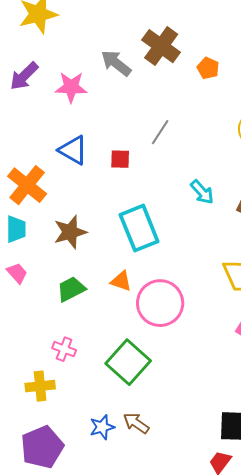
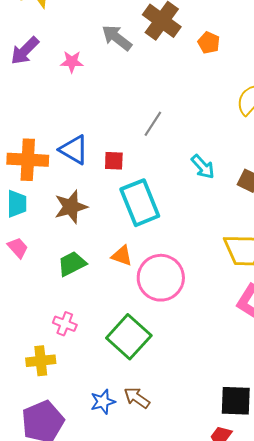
pink star: (71, 87) -> (72, 62), size x0.7
gray line: (160, 132) -> (153, 124), moved
blue triangle: (73, 150) -> (74, 150), moved
red square: (120, 159) -> (114, 161), moved
orange cross: (27, 185) -> (28, 160), turned -36

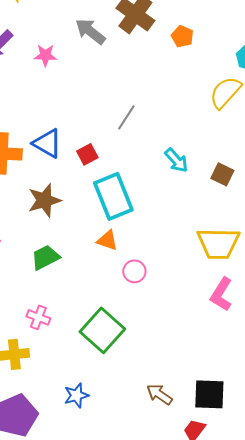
red square: (114, 161) -> (87, 154), turned -30
orange triangle: (122, 256) -> (107, 240), moved
pink circle: (161, 278) -> (134, 271), size x0.5
brown arrow: (137, 398) -> (159, 394), moved

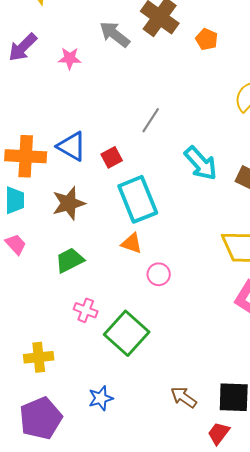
cyan arrow: (176, 160) -> (201, 163), size x1.4
pink cross: (38, 317) -> (86, 310), moved

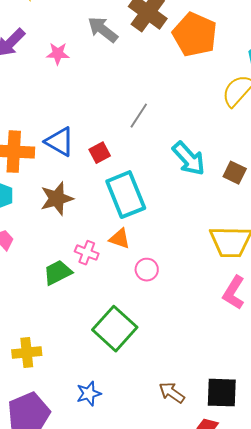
orange pentagon: (207, 39) -> (195, 35), size x2.0
green trapezoid: (70, 260) -> (58, 273), moved
pink cross: (86, 310) -> (87, 253), moved

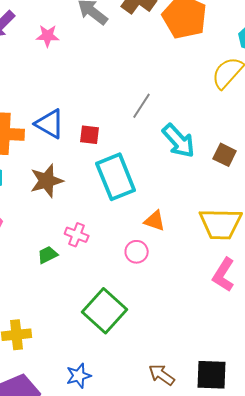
gray line: (139, 116) -> (142, 106), moved
red square: (100, 153) -> (90, 135), turned 35
orange triangle: (120, 239) -> (155, 221), moved
green trapezoid: (58, 273) -> (48, 255), size x0.7

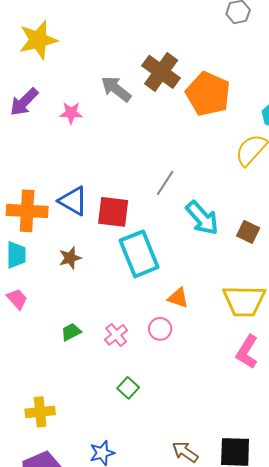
red square: (90, 135) -> (113, 212), size x1.6
brown star: (47, 181) -> (70, 258), size x0.7
pink cross: (77, 235) -> (116, 335), moved, turned 30
green square: (105, 311) -> (128, 388), size x0.5

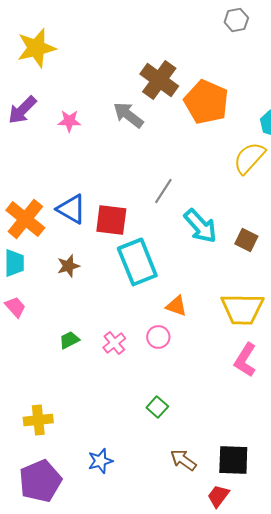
gray arrow: (116, 89) -> (128, 115), moved
orange cross: (27, 211) -> (25, 219), turned 36
green square: (128, 388) -> (157, 407), moved

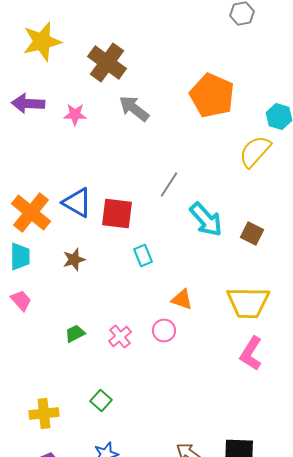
brown cross: (159, 80) -> (107, 62), moved
purple arrow: (22, 110) -> (28, 104), turned 48
cyan rectangle: (137, 262) -> (143, 256), size x0.5
green square: (157, 407) -> (101, 400), moved

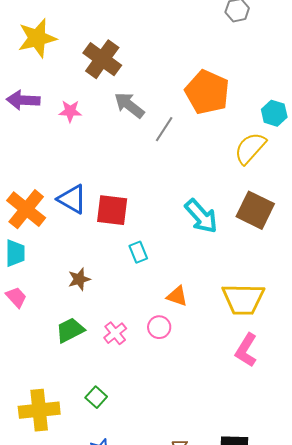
gray line: (169, 184) -> (164, 129), moved
brown square: (252, 234) -> (255, 210), moved, size x1.6
brown star: (74, 260) -> (79, 279), moved
green trapezoid: (75, 334) -> (70, 330), size x1.4
yellow cross: (44, 414) -> (39, 410), size x1.4

